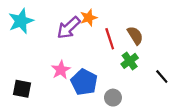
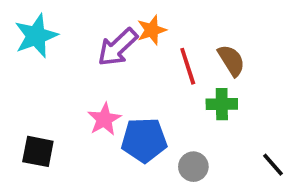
green cross: (130, 61) -> (222, 104), turned 35
black line: (162, 77) -> (273, 165), moved
blue pentagon: (84, 82) -> (144, 140), turned -30

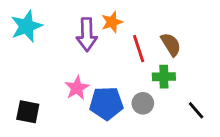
purple arrow: (118, 47) -> (87, 35), turned -48
black line: (273, 165) -> (196, 110), moved
gray circle: (193, 167) -> (143, 103), moved

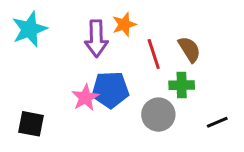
blue pentagon: (106, 103) -> (110, 90), moved
gray circle: (143, 103) -> (158, 115), size x1.4
black line: (196, 110) -> (217, 122), turned -72

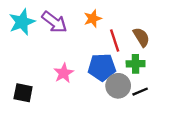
purple arrow: (96, 38) -> (54, 22), moved, turned -52
blue pentagon: (110, 90) -> (102, 67), moved
black line: (217, 122) -> (140, 92), moved

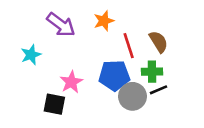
cyan star: (22, 22) -> (31, 55), moved, size x0.7
black line: (140, 92) -> (159, 90), moved
black square: (23, 93) -> (54, 104), moved

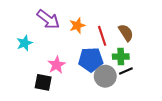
orange star: (104, 21) -> (77, 25), moved

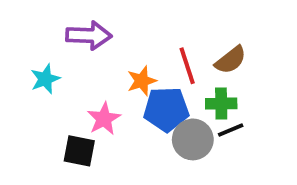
purple arrow: (48, 19) -> (89, 35), turned -35
orange star: (77, 25) -> (142, 81), moved
brown semicircle: (126, 33) -> (231, 60), turned 84

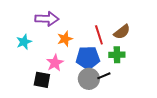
orange star: (142, 81) -> (65, 39), moved
black line: (231, 130) -> (104, 76), moved
gray circle: (193, 139) -> (89, 79), moved

